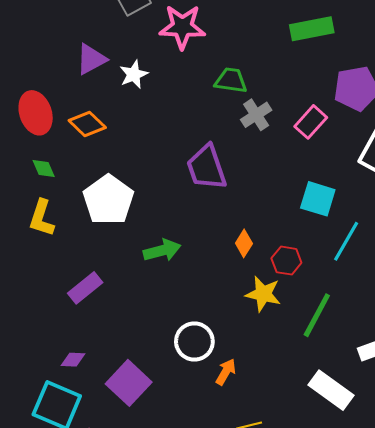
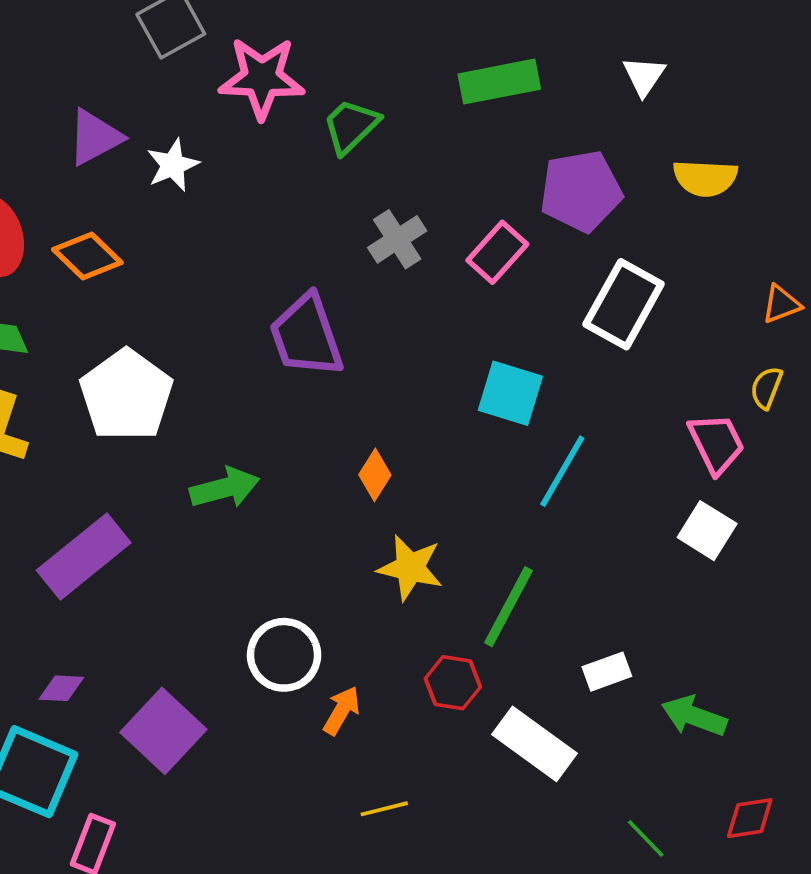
green trapezoid: (231, 80) -> (351, 126), moved, turned -52
red hexagon: (286, 261) -> (453, 683), moved
purple rectangle: (85, 288) -> (84, 557), size x1.4

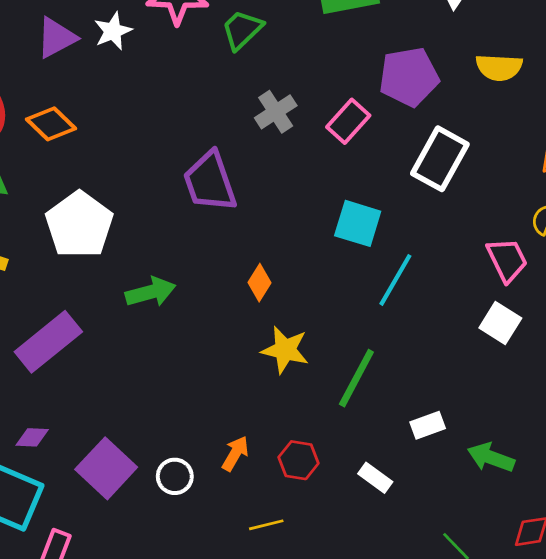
white star: (173, 165) -> (113, 31), moved
white circle: (284, 655) -> (175, 476), moved, size x0.7
red hexagon: (453, 683) -> (299, 460), moved
white rectangle: (534, 744) -> (375, 478), size x0.6

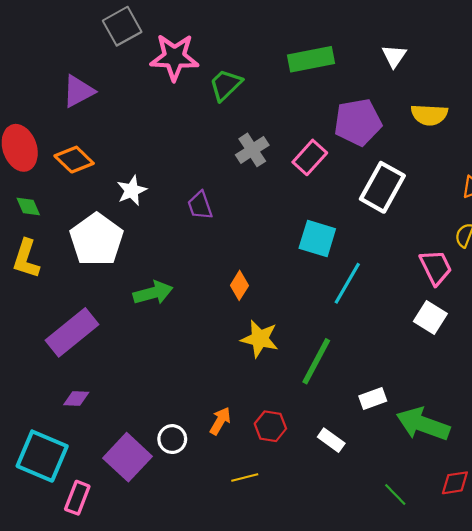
white star: (113, 31) -> (132, 190), moved
purple trapezoid: (210, 182) -> (200, 205), size x0.6
purple diamond: (32, 437) -> (76, 398), moved
green arrow: (491, 458) -> (423, 424), size x1.4
purple square: (106, 468) -> (127, 457), moved

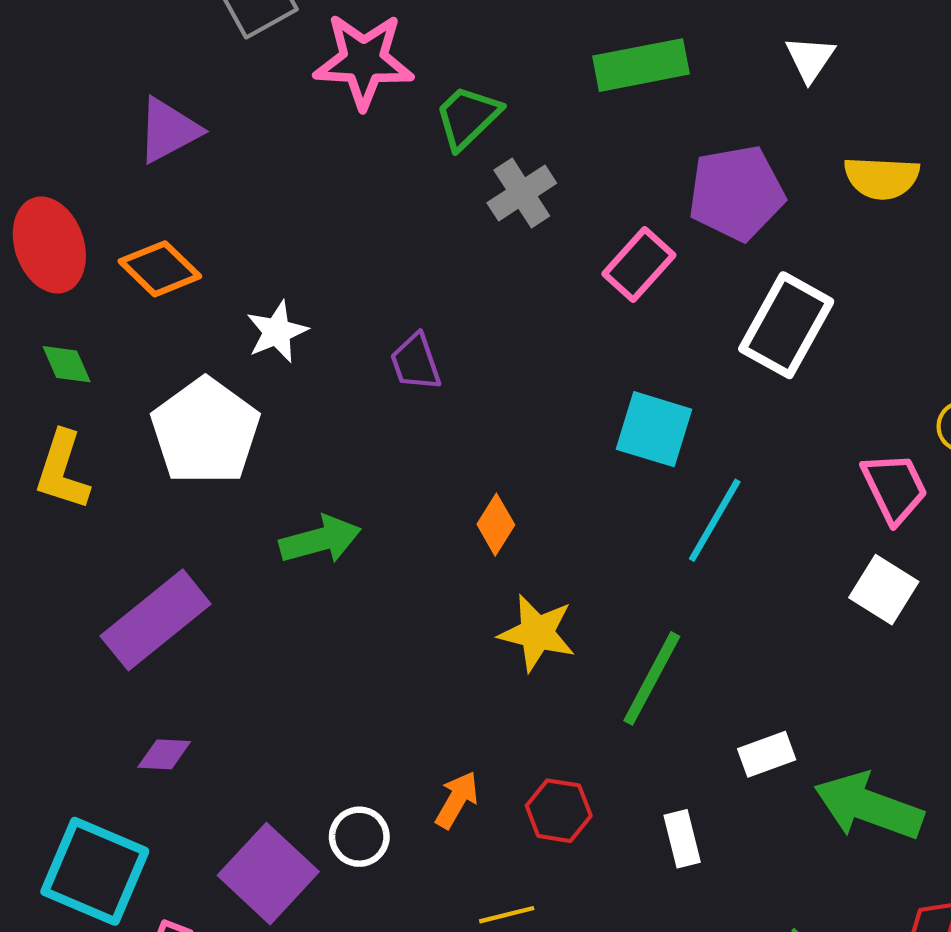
gray cross: (252, 150) -> (522, 193), moved
white rectangle: (331, 440) -> (682, 839), turned 40

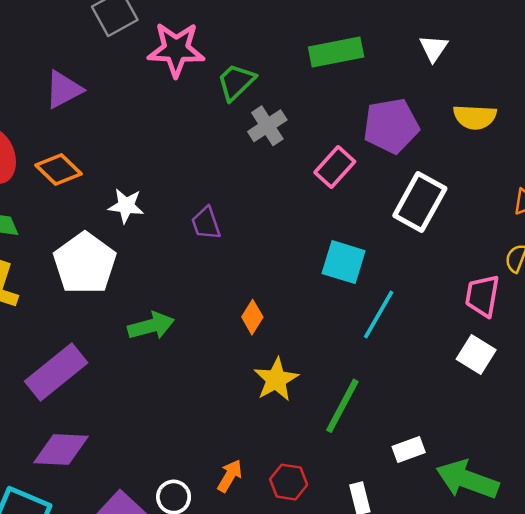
white star: (277, 332) -> (126, 206), turned 30
pink trapezoid: (895, 488) -> (482, 296), turned -144
yellow star: (537, 633) -> (276, 380), turned 30
purple diamond: (164, 754) -> (61, 450), size x1.8

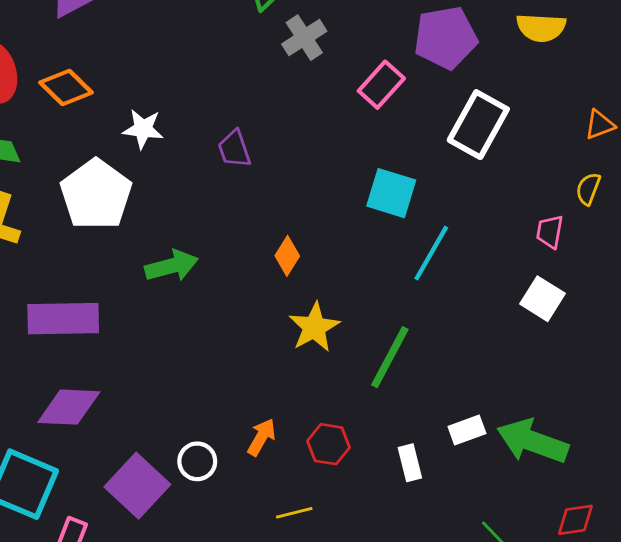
pink trapezoid: (482, 296) -> (550, 232), size x0.7
purple rectangle: (56, 372) -> (63, 319), turned 38
white rectangle: (409, 450) -> (467, 430), moved

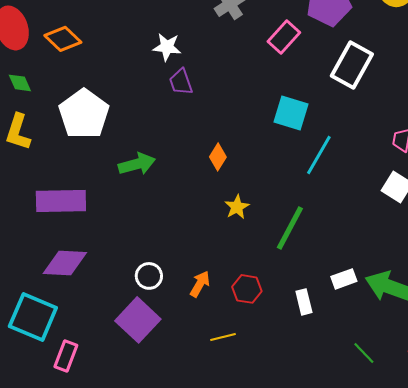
white star: (143, 129) -> (167, 47), moved
yellow star: (314, 327) -> (237, 207), size x0.7
white circle: (197, 461) -> (149, 276), moved
purple square: (137, 486) -> (138, 320), moved

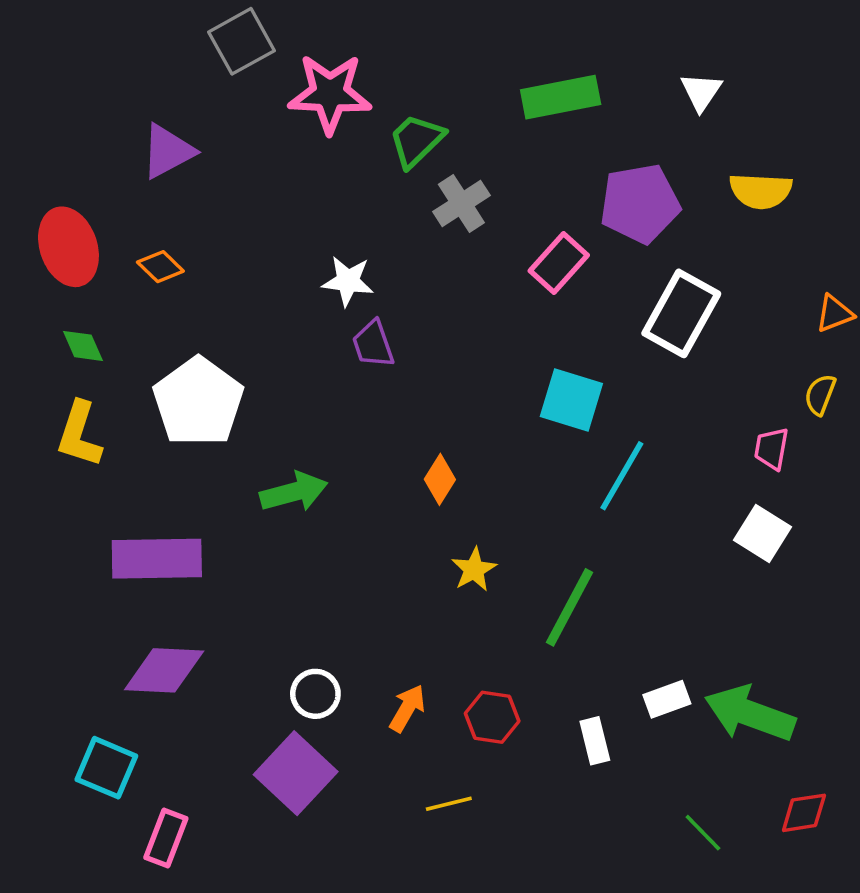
orange diamond: (63, 39) -> (160, 267), size x0.7
cyan square: (33, 317) -> (106, 768), size x0.7

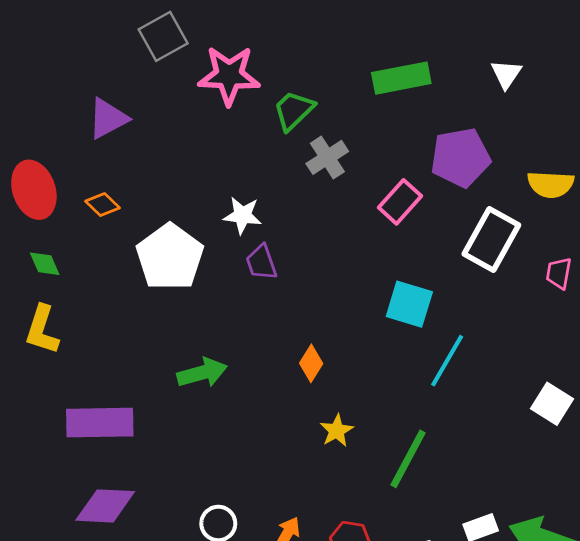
yellow semicircle: (761, 191) -> (551, 184), moved
white pentagon: (198, 402) -> (170, 257), moved
pink trapezoid: (771, 449) -> (559, 273), moved

